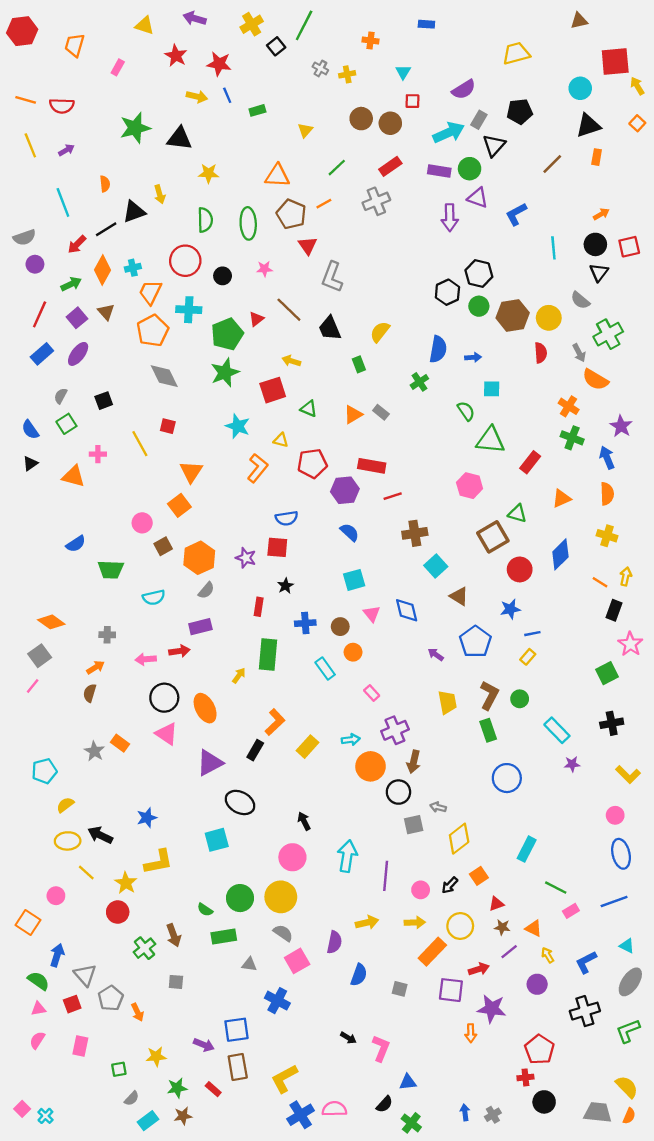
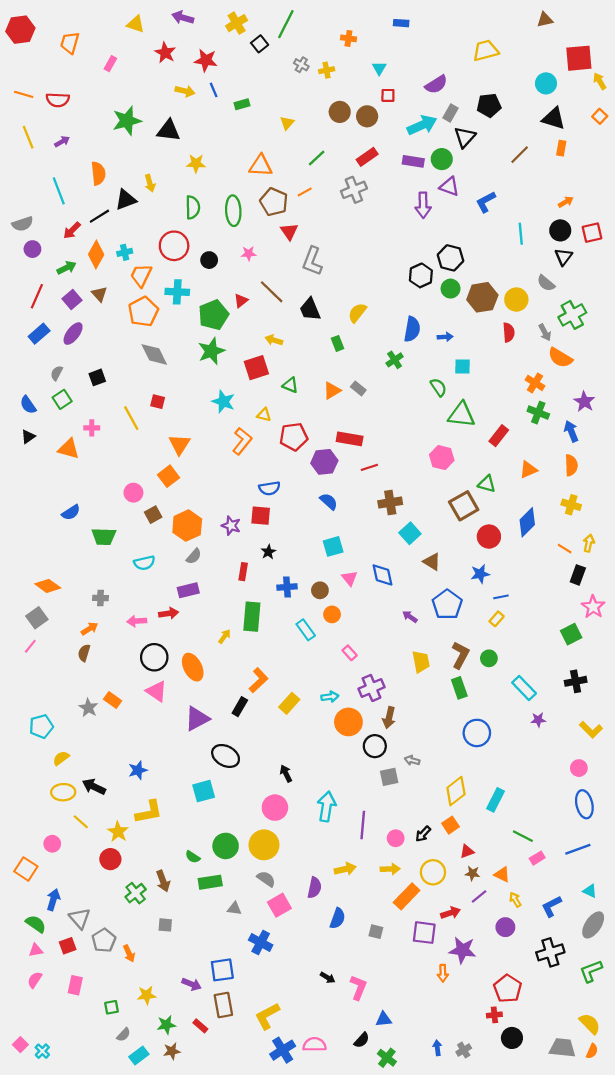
black triangle: (588, 126) -> (554, 119), turned 35
orange semicircle: (105, 184) -> (98, 173), size x1.5
yellow diamond: (459, 839) -> (456, 791), moved

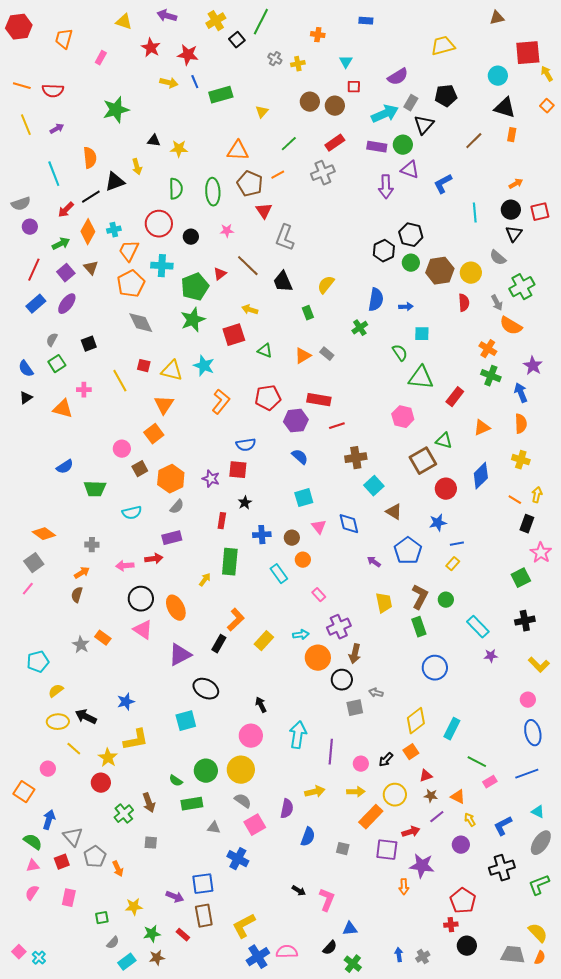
green rectangle: (242, 104) -> (221, 95), size x1.6
black triangle: (169, 131) -> (154, 141), moved, size x0.6
yellow triangle: (264, 415) -> (172, 371), moved, size x1.6

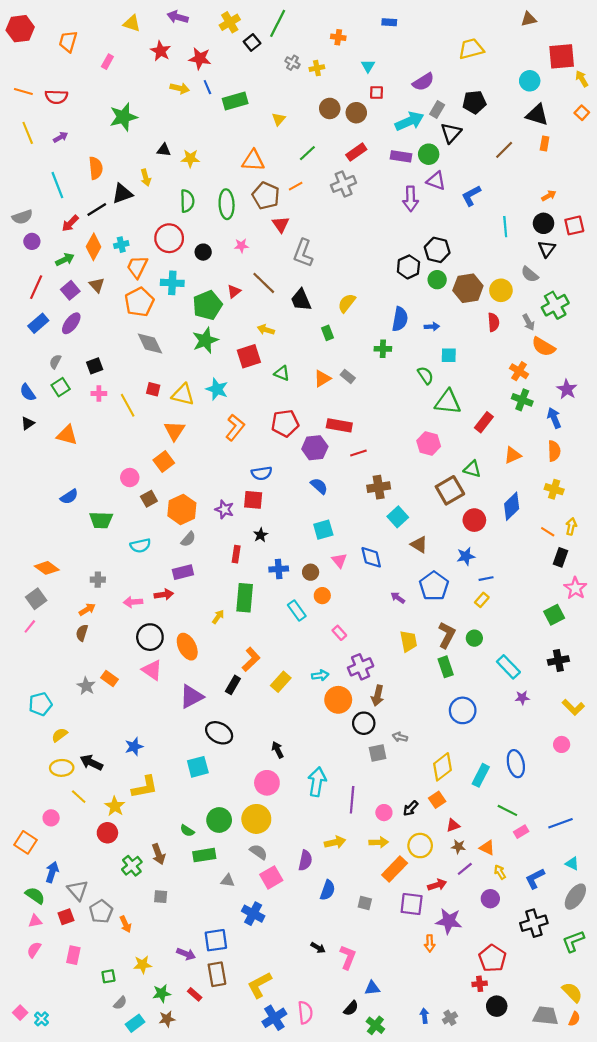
green cross: (360, 328) -> (383, 349), turned 35
pink cross: (84, 390) -> (99, 393), moved
blue ellipse: (533, 733) -> (516, 764), moved
pink semicircle: (287, 952) -> (305, 1013), turned 85

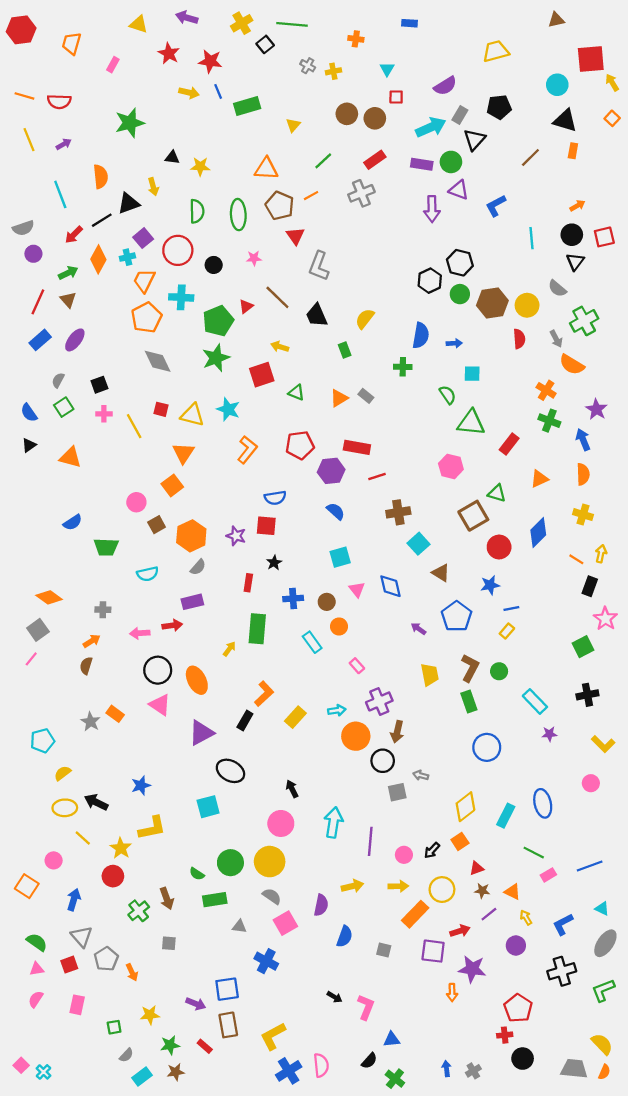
green line: (278, 23) -> (292, 24), turned 68
brown triangle: (97, 285) -> (68, 300), moved
purple square: (70, 290) -> (143, 238), moved
blue arrow: (52, 872) -> (74, 900), moved

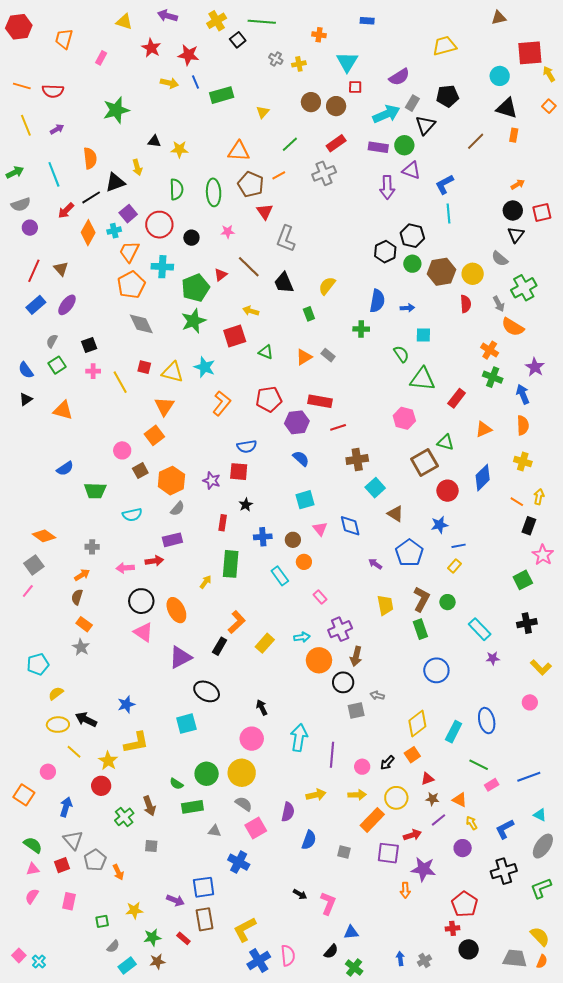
cyan triangle: (387, 69) -> (347, 62), size x1.6
cyan line: (532, 238) -> (449, 214), moved
green arrow: (68, 273) -> (15, 172), moved
orange rectangle: (115, 714) -> (84, 624), moved

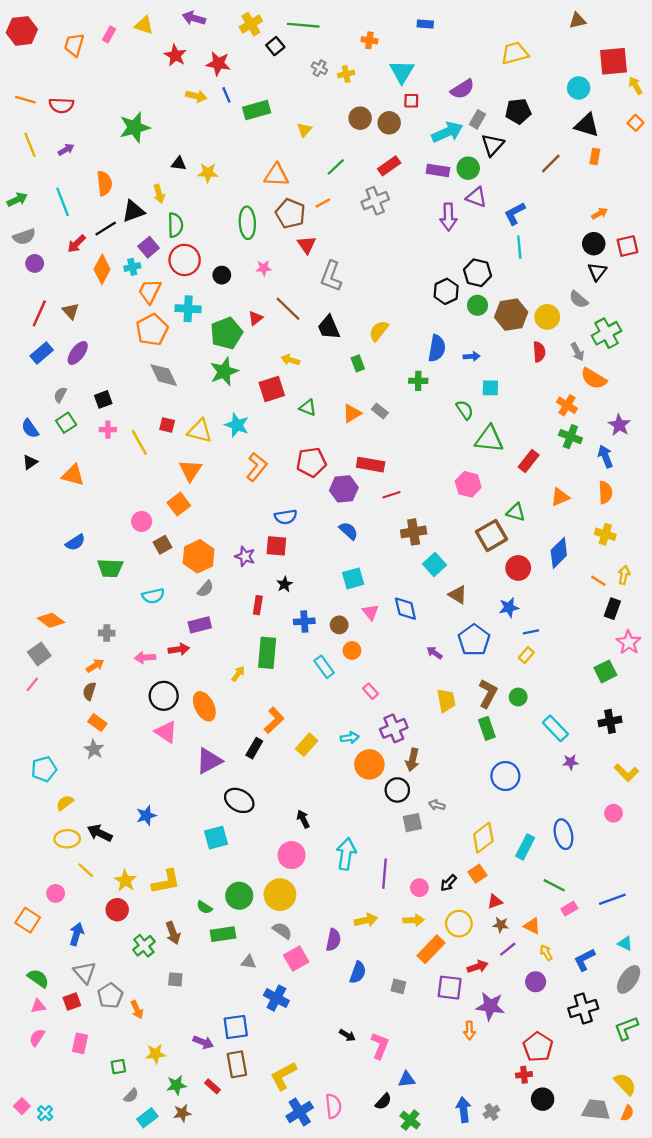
pink rectangle: (101, 58) -> (109, 34), moved
green semicircle: (176, 189) -> (175, 225), moved
yellow L-shape: (136, 743) -> (166, 882), moved
blue arrow: (400, 958) -> (464, 1110), size x1.5

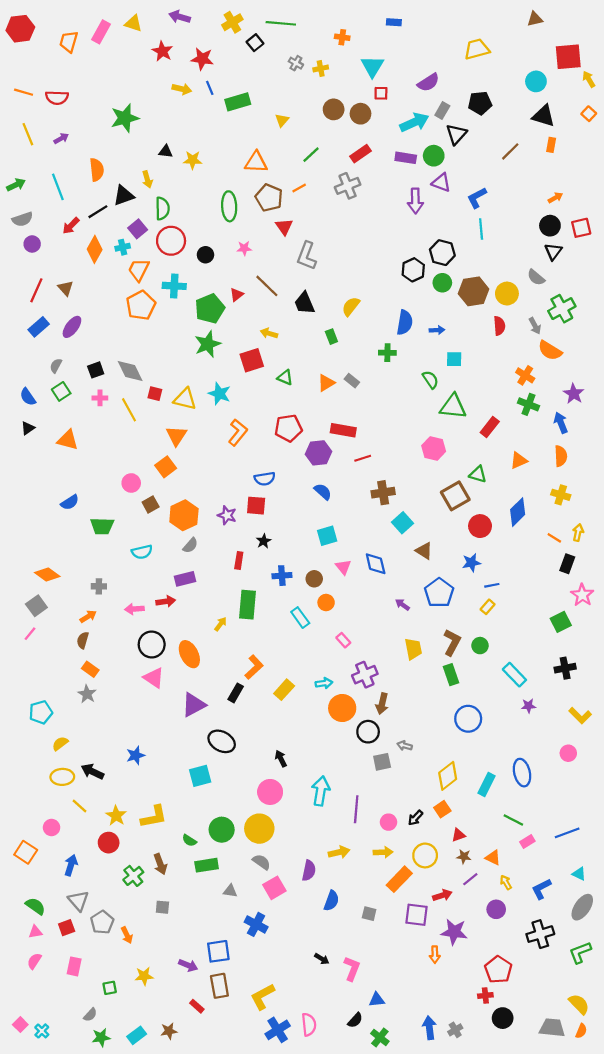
pink rectangle: (109, 34) -> (101, 32), size x1.5
gray diamond: (164, 375) -> (130, 371), moved
green star: (176, 1085) -> (101, 1037), moved
gray semicircle: (131, 1096) -> (90, 1015), moved

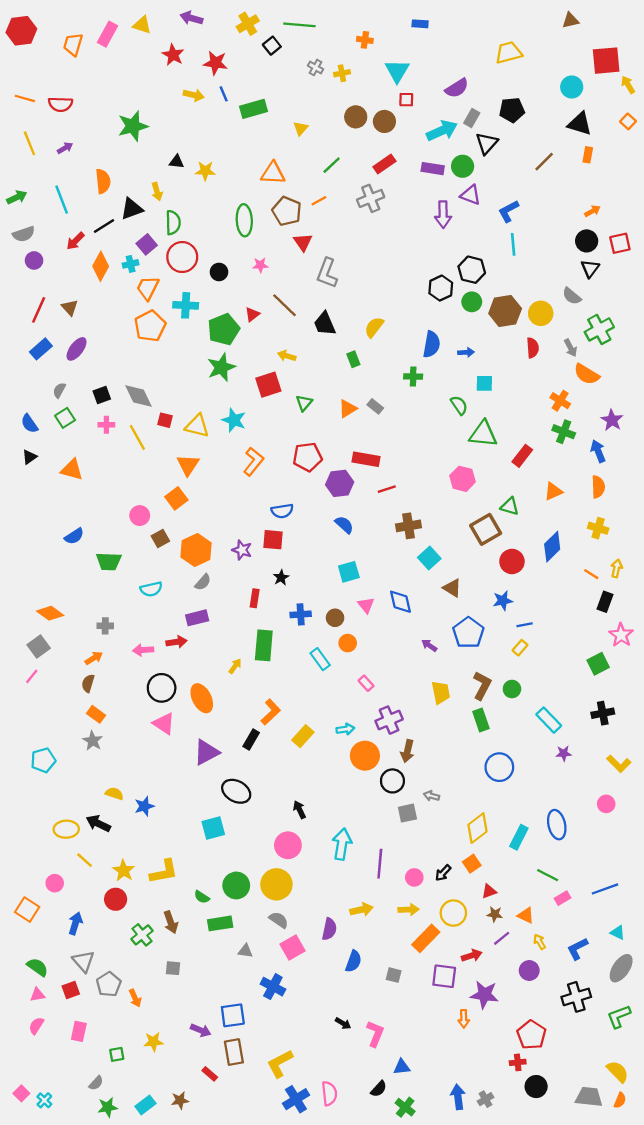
green triangle: (285, 377) -> (304, 403), turned 49
yellow semicircle: (60, 744) -> (114, 794), moved, turned 56

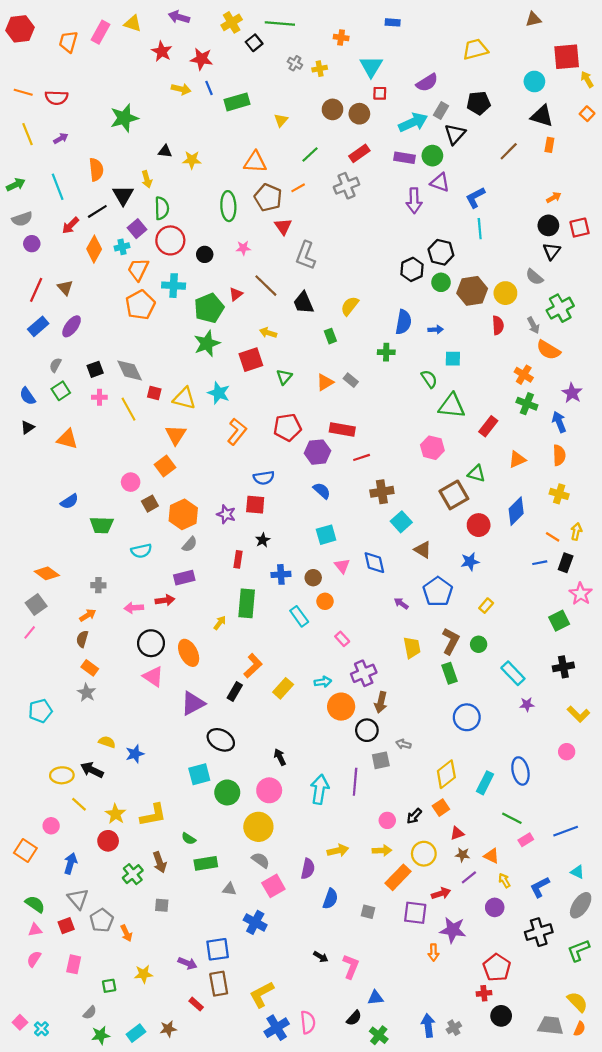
black triangle: (132, 209) -> (123, 195), turned -40
blue line: (525, 625) -> (540, 563), moved
purple line: (380, 864) -> (355, 782), moved
green circle: (236, 885) -> (227, 792), moved

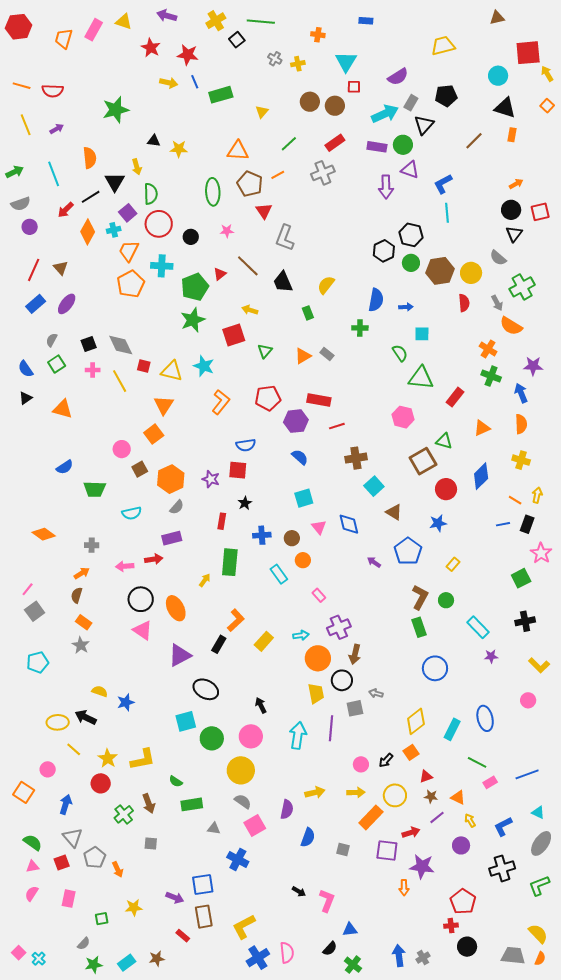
purple star: (572, 393) -> (533, 366), turned -30
gray square: (36, 605) -> (35, 611), moved
yellow trapezoid: (412, 647) -> (316, 693), moved

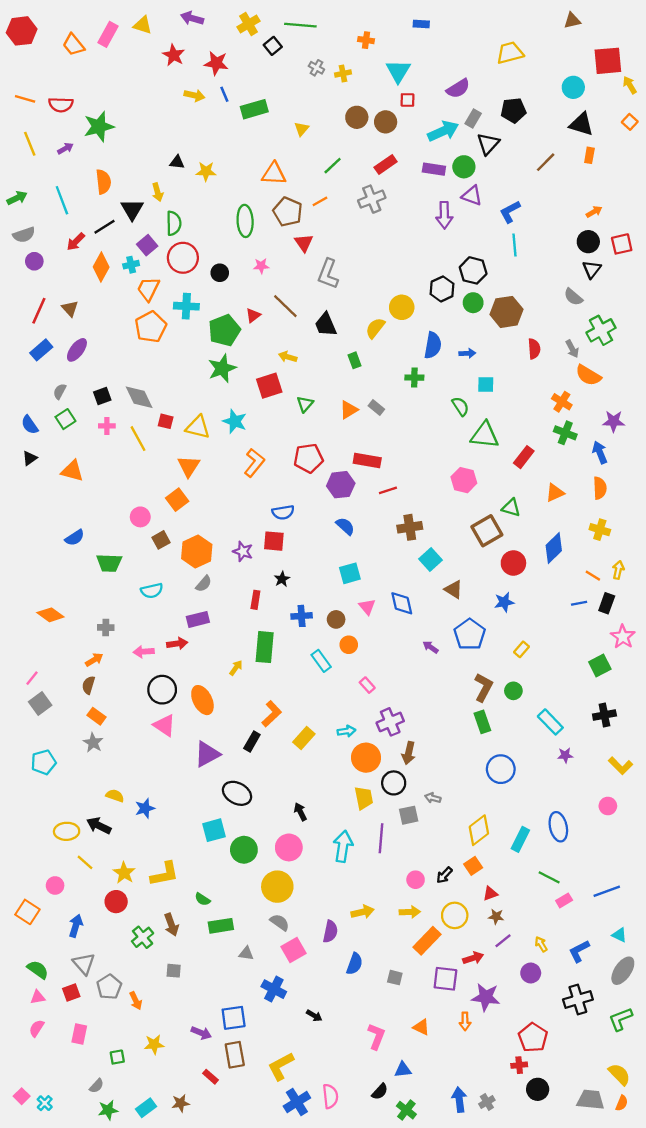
orange trapezoid: (64, 39) -> (73, 45), turned -55
green star: (116, 110) -> (99, 126), moved
yellow circle: (471, 273) -> (402, 307), moved
orange triangle: (458, 797) -> (421, 1027), moved
black arrow: (299, 892) -> (314, 1016), moved

